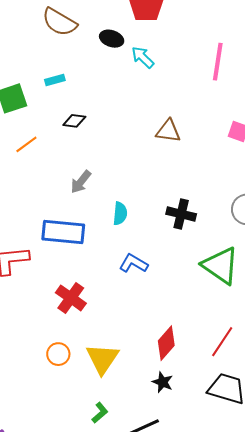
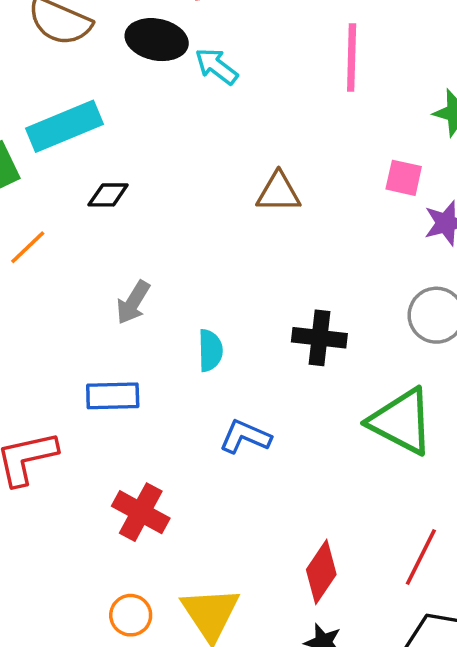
black ellipse: (112, 39) -> (157, 40), size x1.4
cyan rectangle: (55, 80) -> (64, 126), size x2.0
blue rectangle: (63, 232) -> (113, 396), size x0.7

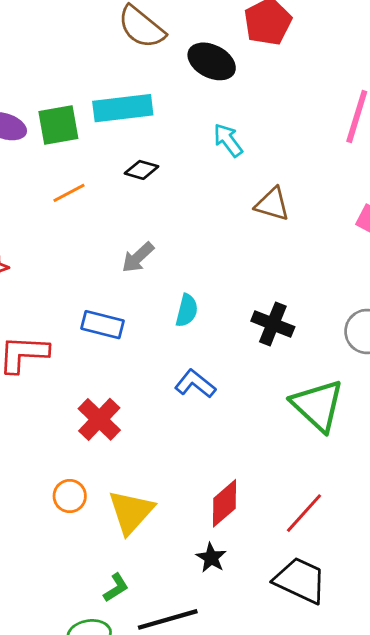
cyan arrow: (216, 66) -> (228, 140), moved

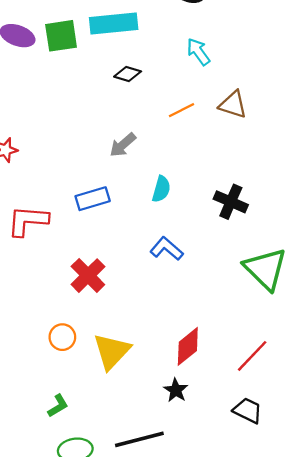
orange line: (69, 193) -> (182, 110), moved
blue rectangle: (102, 325) -> (93, 199), turned -32
black trapezoid: (300, 580) -> (248, 410), size x0.7
green L-shape: (116, 588) -> (58, 406), moved

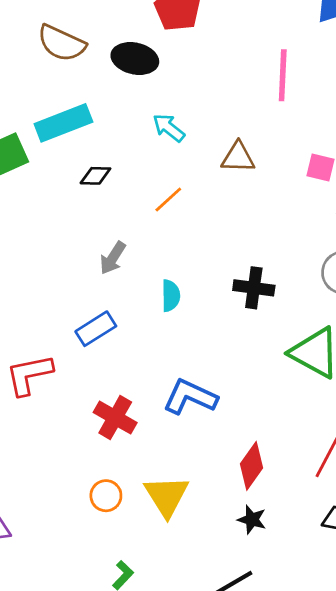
brown triangle: (233, 105) -> (238, 157), moved
blue L-shape: (167, 249) -> (190, 397), moved, size x1.4

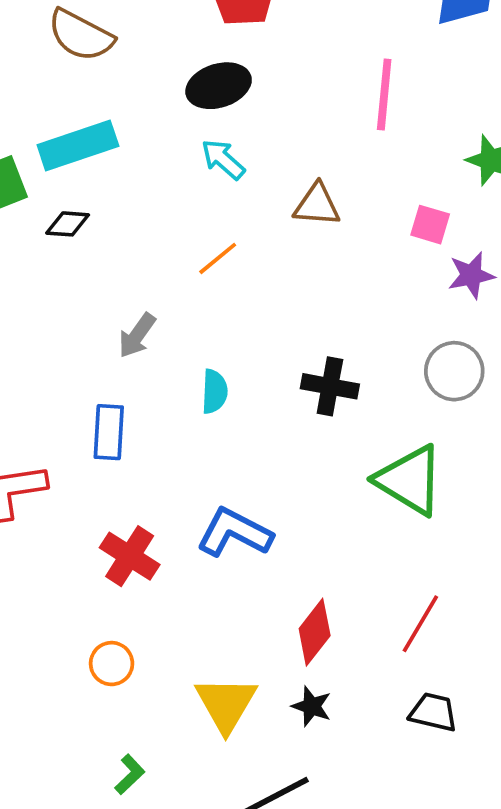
black ellipse: (135, 58) -> (219, 86), moved, turned -33
black diamond: (95, 176) -> (68, 224), moved
blue rectangle: (96, 329) -> (109, 432), turned -57
yellow triangle: (167, 496) -> (226, 704), moved

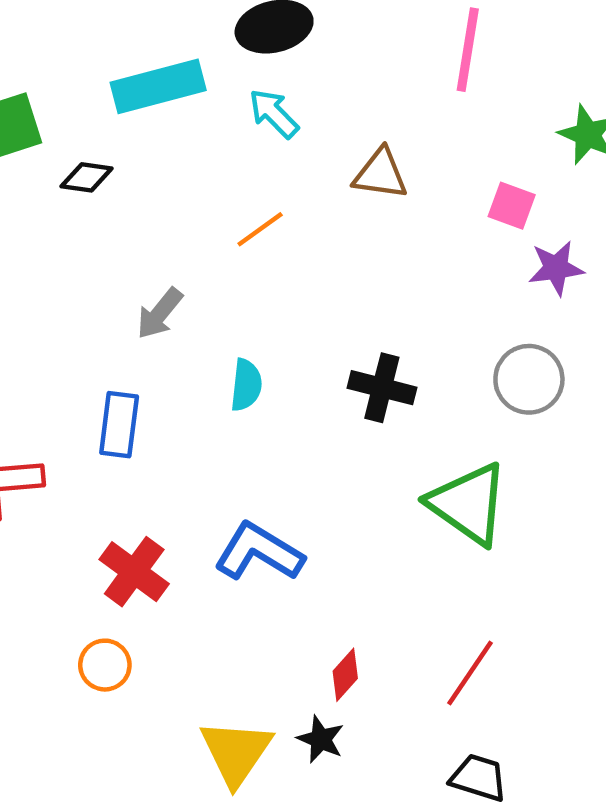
cyan rectangle: (78, 146) -> (158, 86), moved
red diamond: (315, 632) -> (345, 675), size x0.7
orange circle: (112, 664) -> (105, 665), moved
black star: (312, 706) -> (321, 739), moved

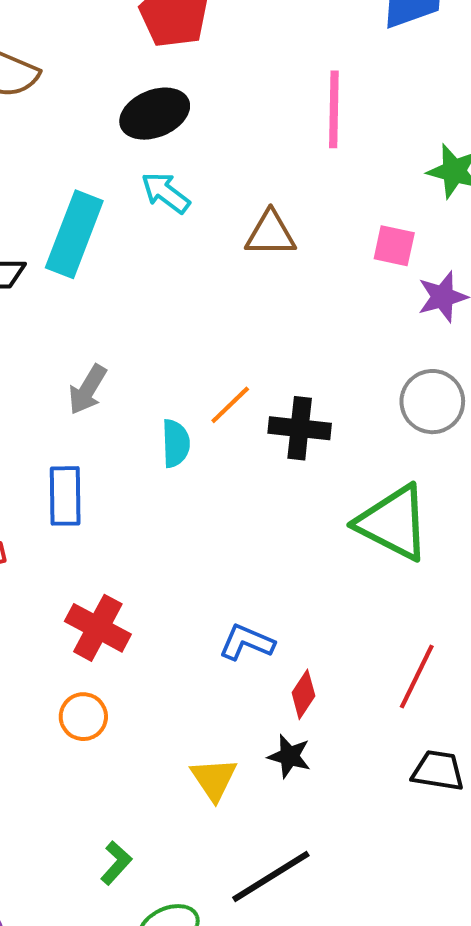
cyan rectangle: (158, 86) -> (74, 234), moved, turned -46
orange line: (260, 229) -> (230, 405), moved
blue L-shape: (259, 552) -> (247, 642), moved, size x0.7
yellow triangle: (236, 752) -> (214, 779), size x0.7

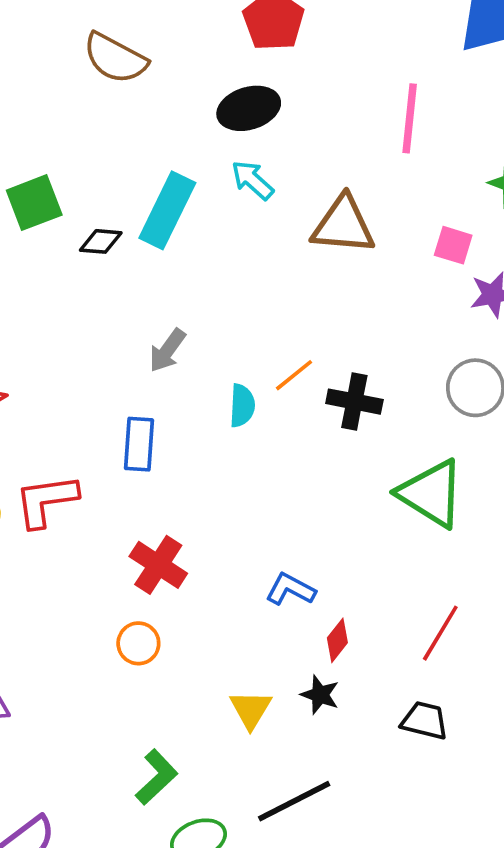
brown triangle: (271, 234) -> (343, 225), size x1.4
black trapezoid: (438, 771) -> (425, 721), moved
green L-shape: (116, 863) -> (156, 777), size x1.4

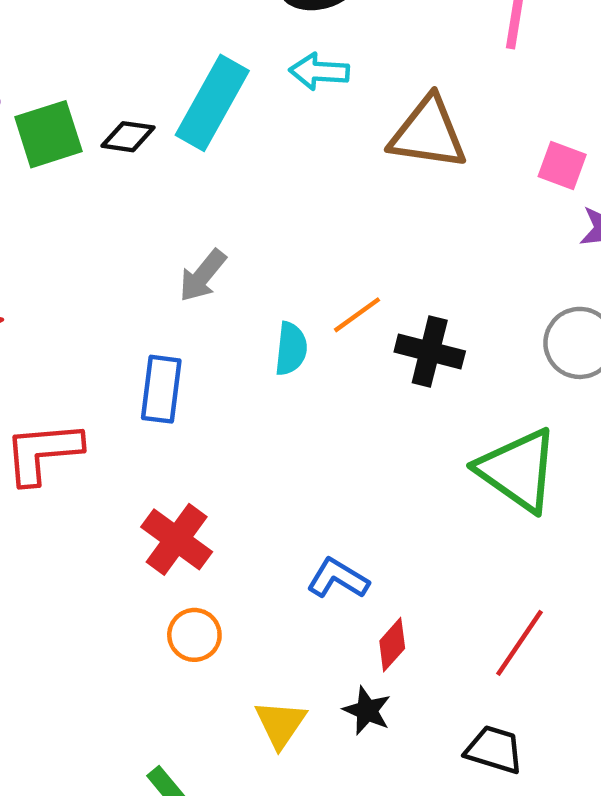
cyan arrow: (252, 180) -> (319, 71), turned -42
green square: (34, 203) -> (48, 134), moved
orange circle: (138, 643) -> (194, 635), moved

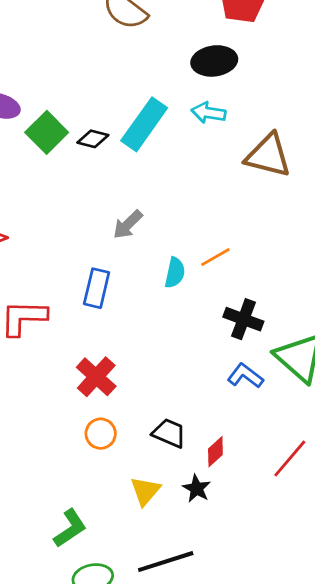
green square: (48, 134) -> (47, 132), turned -33
black cross: (430, 351) -> (243, 319), moved
blue L-shape: (338, 579) -> (245, 376), moved
black trapezoid: (494, 750) -> (169, 433), moved

